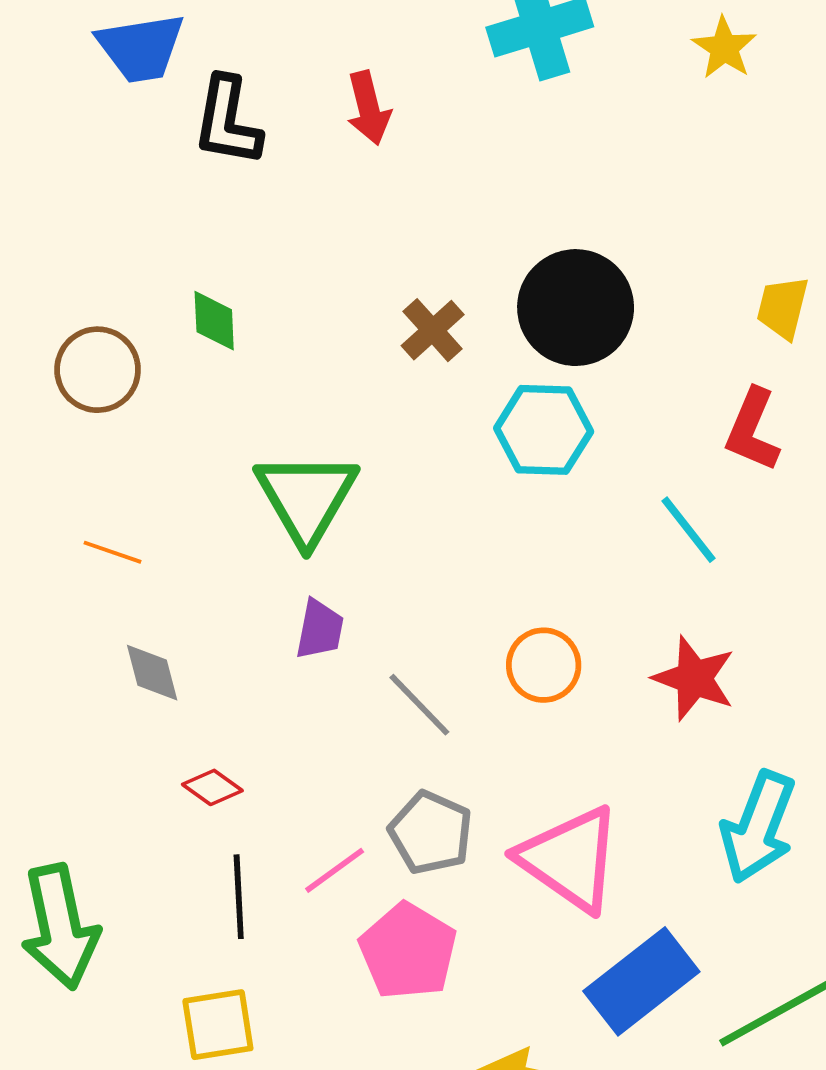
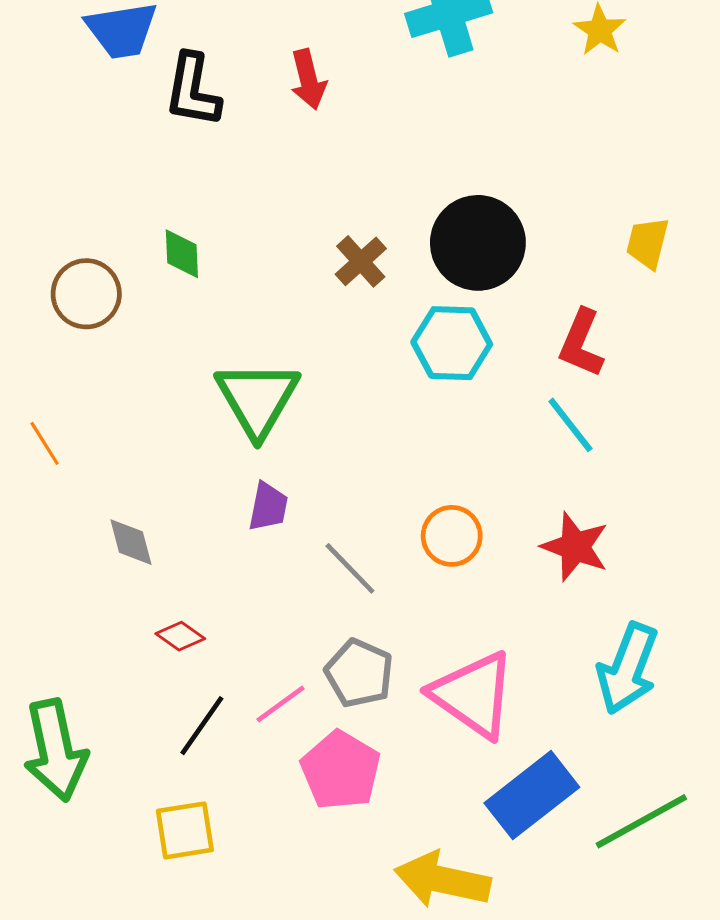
red L-shape: (752, 430) -> (581, 343), moved
orange line: (113, 552) -> (45, 443), moved, turned 39
black line: (239, 897) -> (202, 726), turned 38

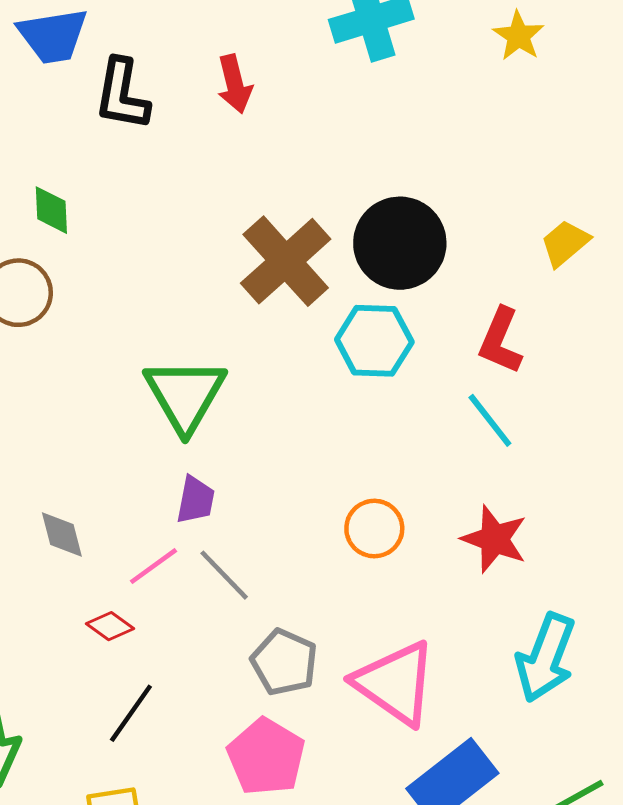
yellow trapezoid: (648, 243) -> (565, 243), turned 36
green diamond: (182, 254) -> (51, 210), moved
brown cross: (361, 261) -> (286, 261), size x1.8
gray line: (350, 568) -> (224, 575), moved
pink line: (281, 704) -> (154, 566), moved

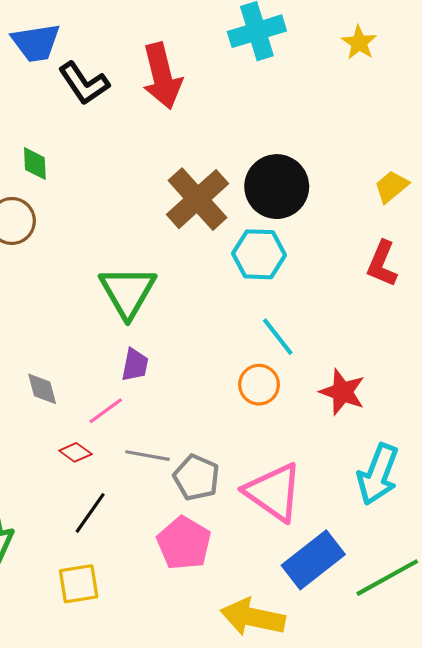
red arrow: (235, 84) -> (162, 76), size x1.6
black L-shape: (122, 94) -> (84, 83), turned -44
red L-shape: (500, 341) -> (382, 264), moved
cyan line: (490, 420) -> (278, 337), moved
gray line: (224, 575) -> (147, 456), moved, turned -36

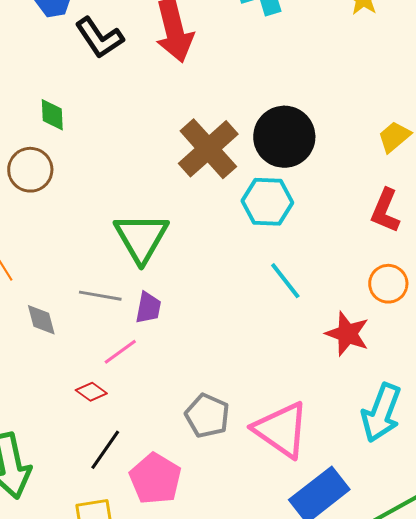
orange circle: (259, 385) -> (388, 284), moved
gray diamond: (42, 389) -> (41, 320), moved
gray line: (147, 456) -> (100, 296), moved
pink pentagon: (184, 543) -> (155, 479), moved

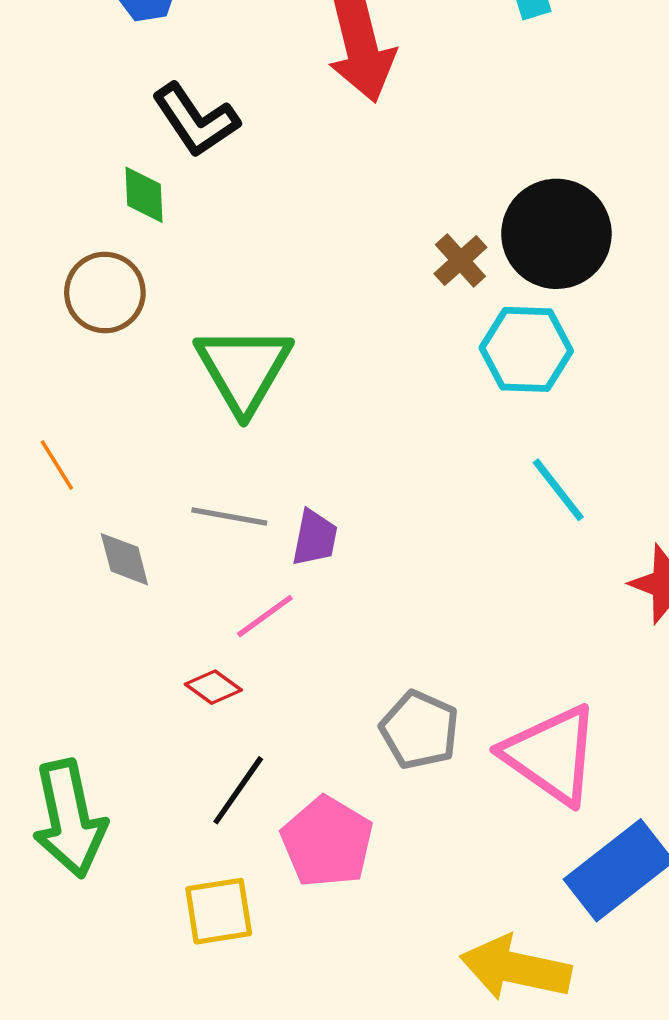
black L-shape: (99, 38) -> (196, 120), moved
brown cross: (208, 149) -> (460, 261), moved, size x0.5
green triangle: (141, 238) -> (244, 369), moved

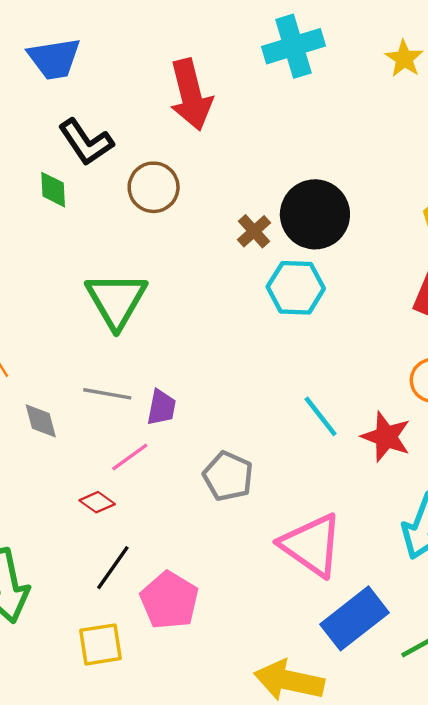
brown circle: (105, 293) -> (154, 187), moved
cyan line: (558, 490) -> (321, 416), moved
gray pentagon: (420, 730) -> (228, 476), moved

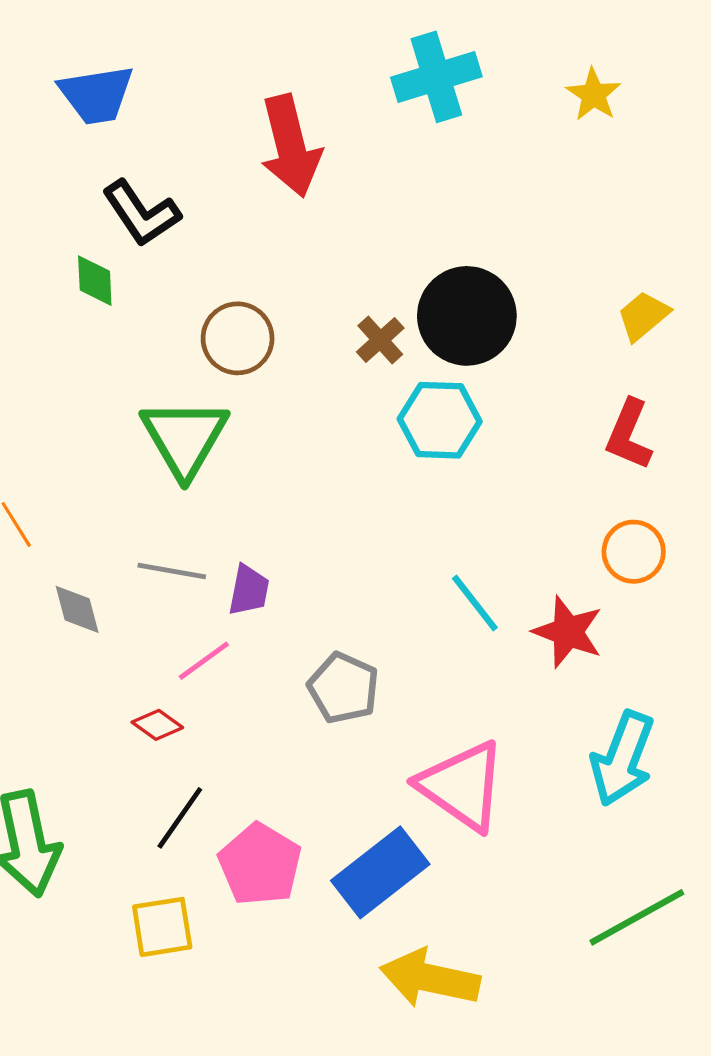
brown circle: (154, 187) -> (238, 338), moved
blue rectangle: (354, 618) -> (380, 872), moved

